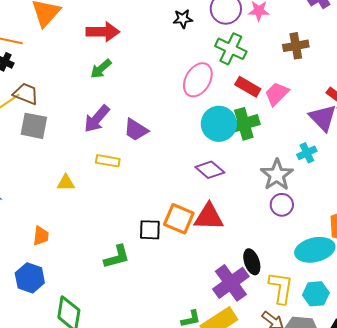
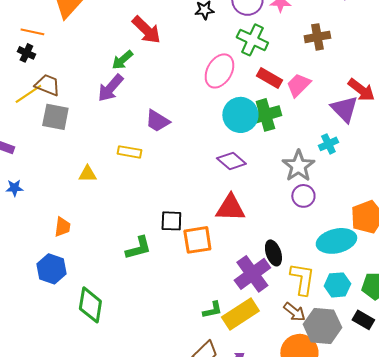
red arrow: (103, 32) -> (146, 30), moved, turned 44
purple arrow: (97, 119) -> (110, 88), moved
orange square: (179, 219) -> (197, 240), moved, turned -32

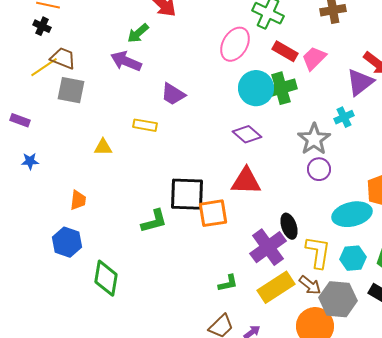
purple arrow: (110, 88) -> (126, 61), turned 72
purple triangle: (344, 109) -> (360, 82), turned 36
black square: (171, 221) -> (187, 194), size x1.6
yellow rectangle: (240, 314) -> (276, 287), moved

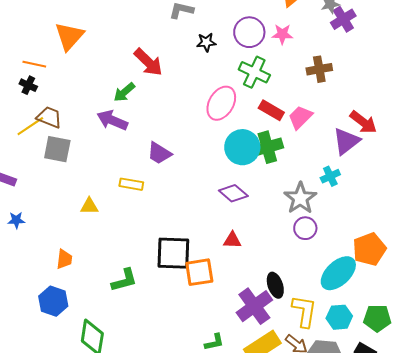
red triangle: (246, 181) -> (232, 240), size x0.6
cyan ellipse: (352, 214) -> (338, 273), turned -30
green L-shape: (154, 221) -> (124, 280), moved

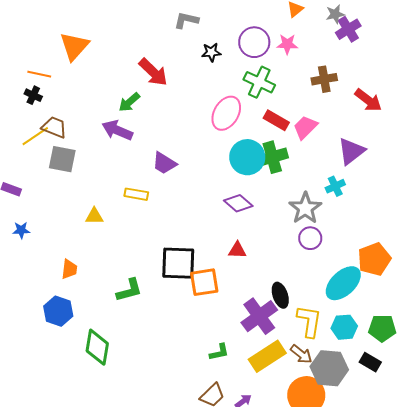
red arrow: (363, 122) -> (368, 100), moved

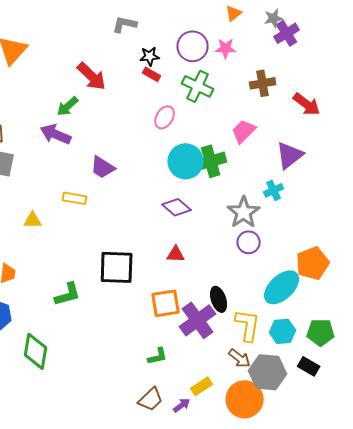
pink ellipse: (226, 113) -> (165, 117), size x0.7
red rectangle: (276, 120) -> (152, 74), moved, size x0.7
orange square: (204, 282) -> (166, 303), moved
yellow rectangle: (267, 356) -> (202, 386), moved, size x0.6

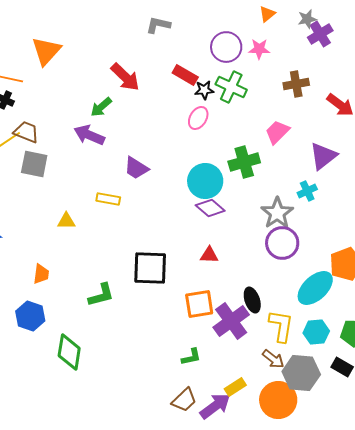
black star: (150, 56) -> (204, 90), moved
red rectangle: (152, 74) -> (185, 75), size x1.4
cyan circle: (186, 161) -> (205, 181), moved
purple circle: (249, 242) -> (282, 243), size x1.4
purple arrow: (182, 405) -> (215, 406), size x1.8

